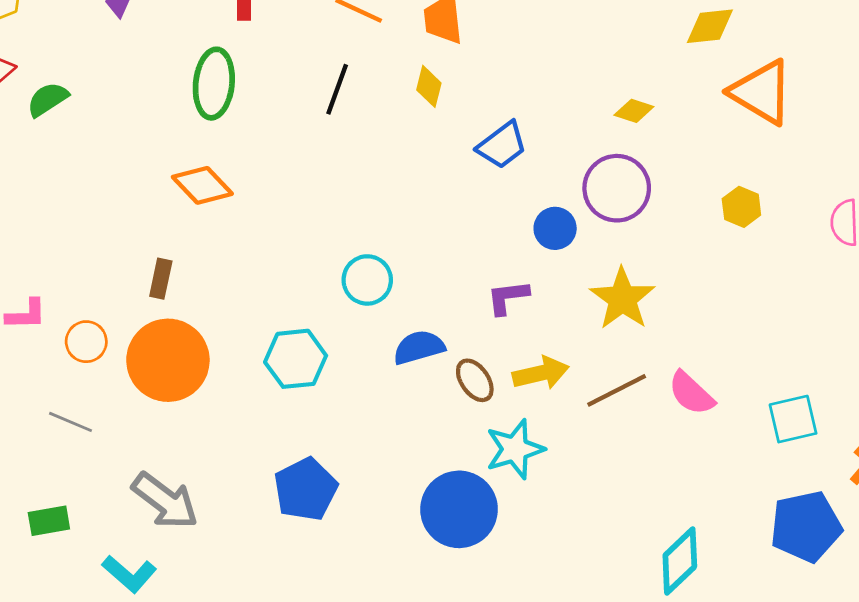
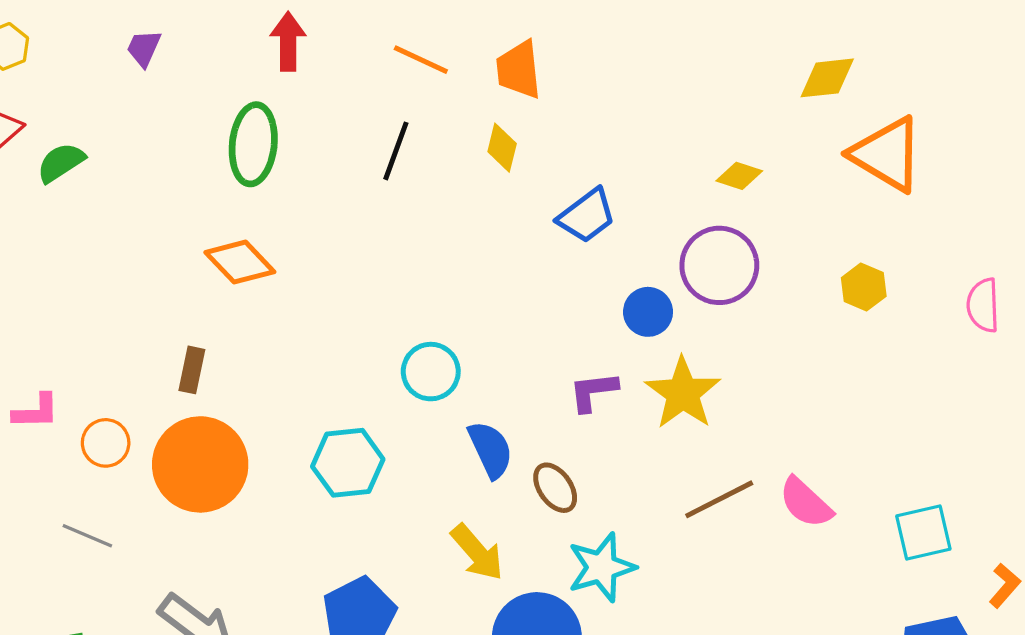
yellow star: (622, 299) -> (683, 393), moved
blue semicircle: (419, 347) -> (490, 450), turned 81
yellow arrow: (541, 373) -> (477, 552), moved, turned 62

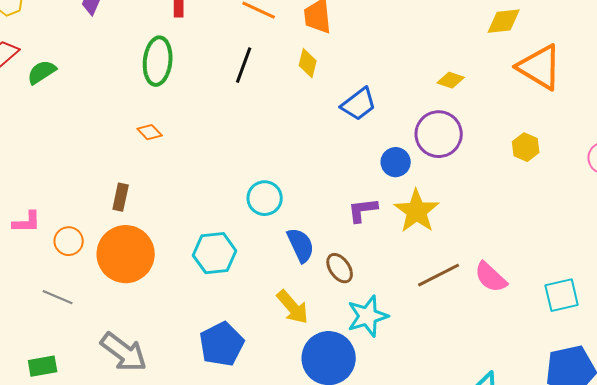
orange diamond: (240, 262) -> (150, 132), size x0.6

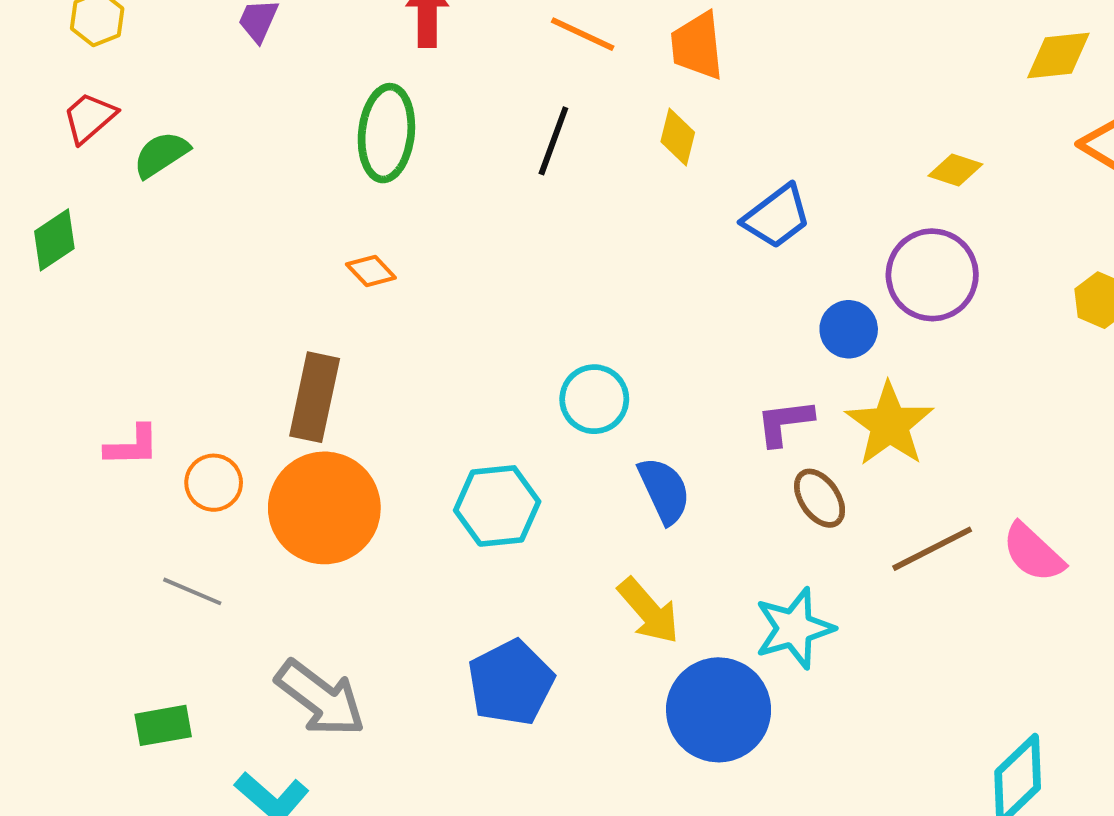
brown rectangle: (121, 197) -> (315, 397), size x1.6
brown ellipse: (340, 268) -> (820, 498), moved

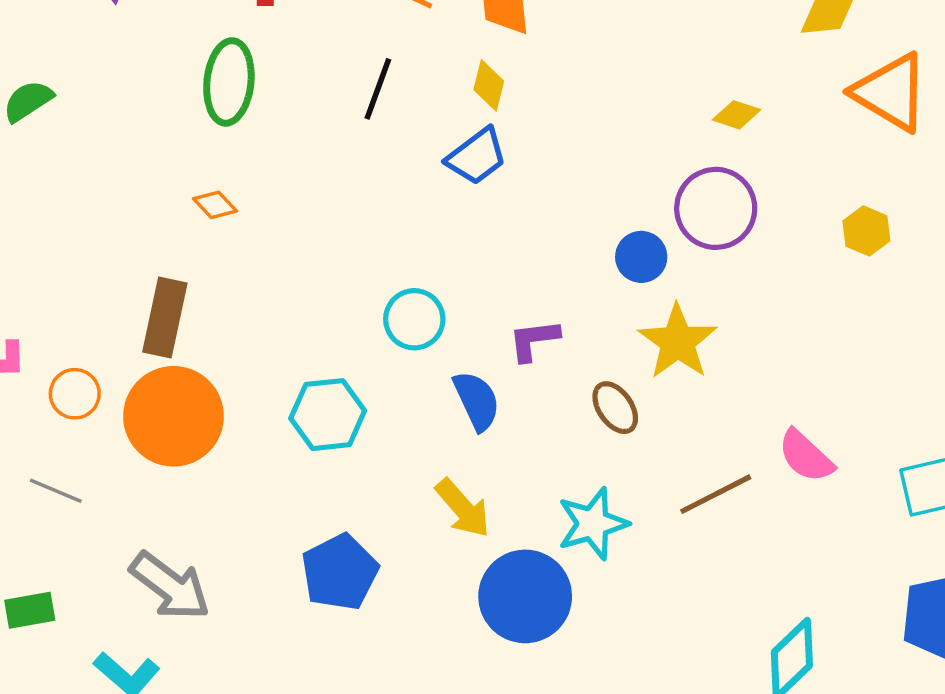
blue trapezoid: (777, 217) -> (477, 156), moved
purple L-shape: (785, 422) -> (534, 340), moved
brown line: (932, 549) -> (716, 494), moved

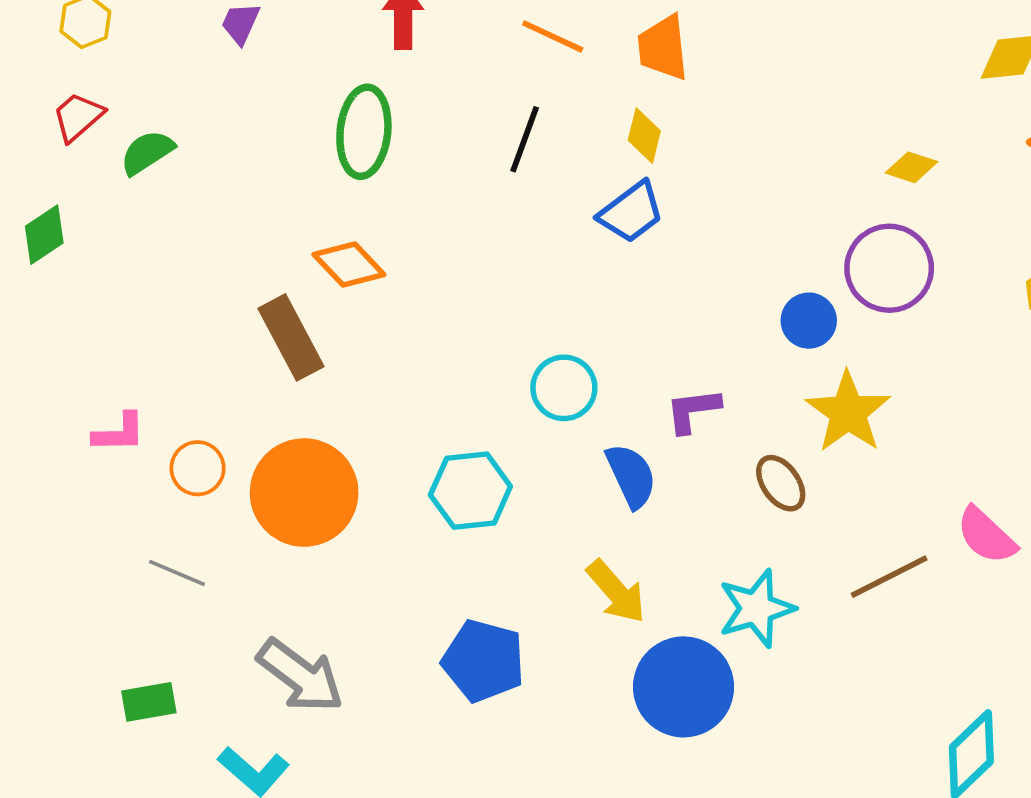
orange diamond: (215, 205) -> (349, 264), size x1.5
brown rectangle: (165, 318) -> (291, 337), moved, turned -40
blue pentagon: (340, 572) -> (484, 661), turned -30

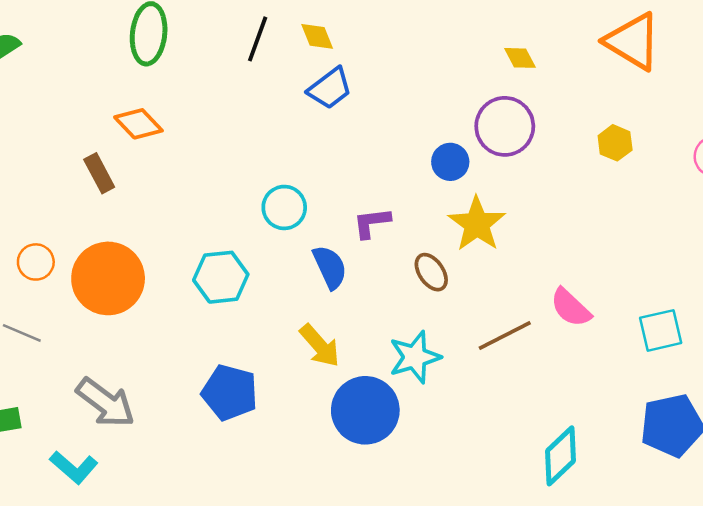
yellow diamond: (644, 136) -> (317, 36), moved, turned -36
yellow diamond: (912, 167) -> (520, 58), turned 44
brown rectangle: (291, 337) -> (99, 173), size x0.7

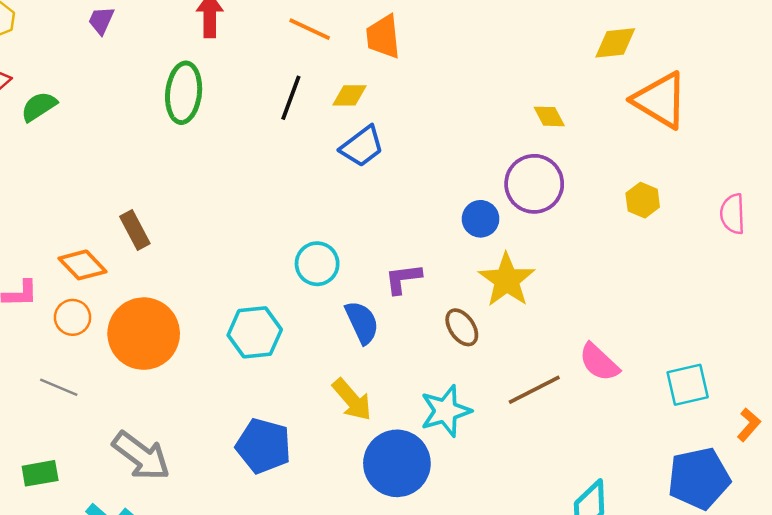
yellow diamond: (317, 36) -> (350, 95), turned -68
orange diamond: (138, 124) -> (83, 265), moved

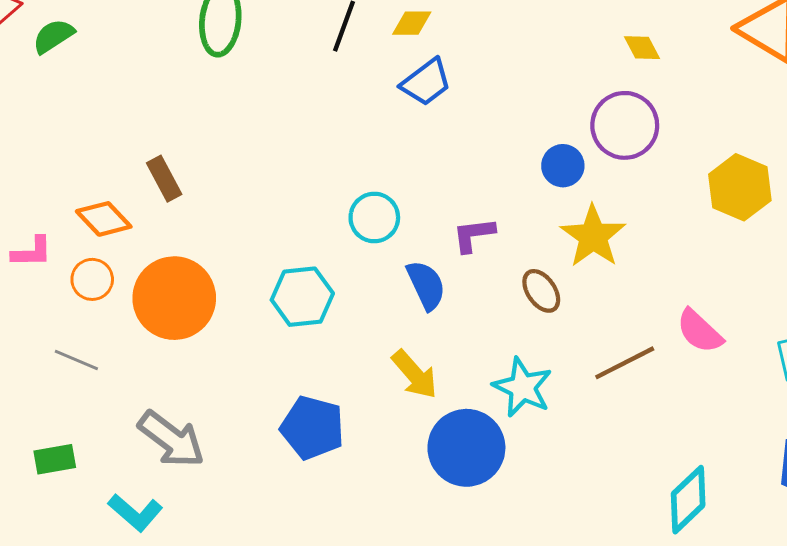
yellow hexagon: (643, 200) -> (740, 187), moved, size x1.6
cyan star: (446, 411) -> (523, 387), turned -30

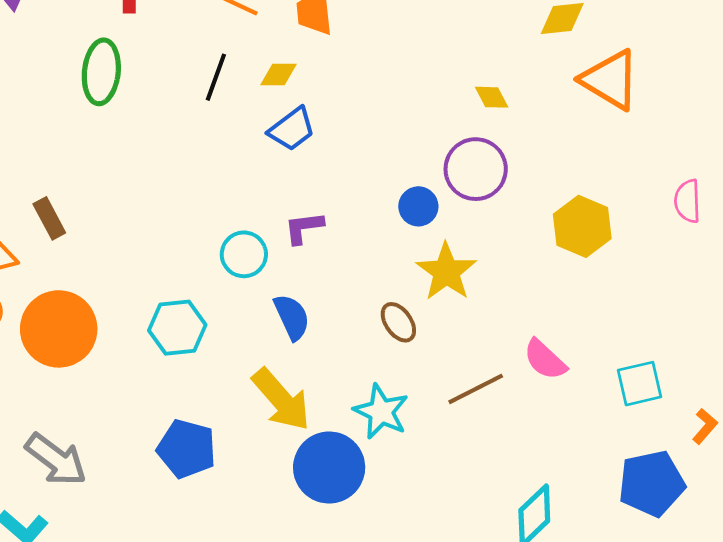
purple L-shape: (474, 235) -> (304, 228), moved
yellow arrow: (415, 374) -> (281, 400), size x1.4

